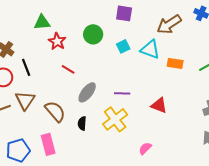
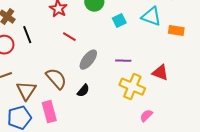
cyan square: (123, 46) -> (119, 21), moved
brown triangle: (25, 100) -> (26, 91), moved
yellow cross: (115, 119) -> (132, 87), moved, turned -30
black semicircle: (82, 123) -> (83, 91), turned -144

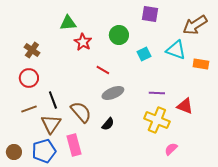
black line: (27, 35) -> (53, 100), moved
red line: (69, 37) -> (103, 70), moved
gray ellipse: (88, 60) -> (113, 93), turned 30
purple line: (123, 61) -> (157, 93), moved

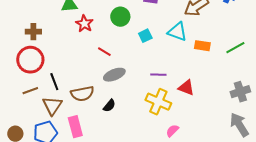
brown cross: (32, 50) -> (33, 32), turned -35
red circle: (29, 78) -> (30, 60), size x1.4
brown semicircle: (81, 112) -> (82, 94), turned 120

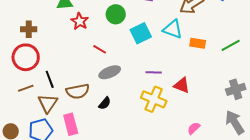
cyan square: (145, 36) -> (141, 33), size x1.5
pink semicircle: (172, 131) -> (194, 128), moved

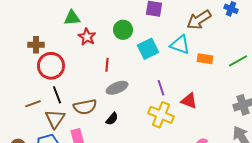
red line: (100, 49) -> (107, 65), turned 64
red circle: (26, 57) -> (51, 66), moved
purple line: (154, 72) -> (161, 88), turned 70

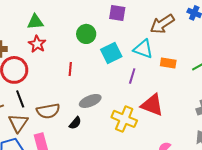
red star: (87, 37) -> (37, 44), moved
gray ellipse: (117, 88) -> (90, 101), moved
purple line: (161, 88) -> (132, 76), moved, turned 35
red triangle: (189, 101) -> (152, 105), size x1.4

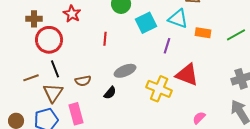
brown semicircle: (48, 111) -> (83, 81), size x0.7

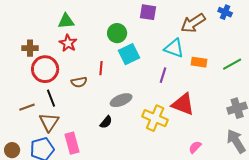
cyan square: (146, 23) -> (129, 54), moved
brown semicircle: (83, 81) -> (79, 82), moved

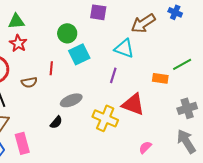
orange rectangle: (199, 62) -> (160, 78), moved

